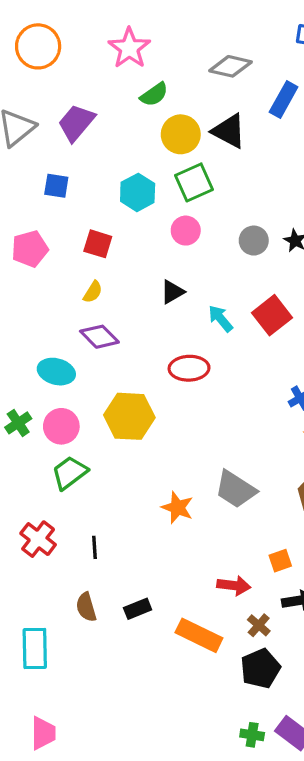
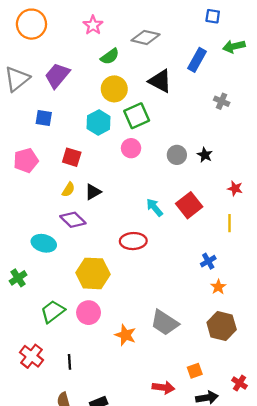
pink star: (129, 48) -> (93, 25), size x0.7
gray diamond: (230, 66) -> (146, 37), moved
yellow circle: (181, 134) -> (114, 89), moved
black triangle: (172, 292) -> (93, 192), moved
pink circle: (61, 426) -> (89, 313), moved

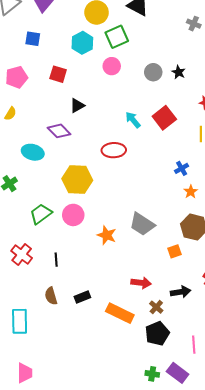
yellow semicircle: (68, 190) -> (10, 114), moved
orange square: (195, 371) -> (174, 251), moved

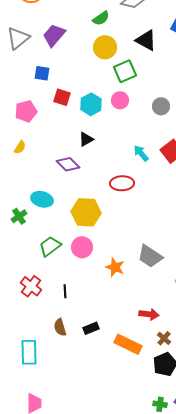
cyan hexagon: (82, 43) -> (91, 104), moved
red square: (58, 74) -> (62, 97), moved
cyan ellipse: (33, 152) -> (42, 199), moved

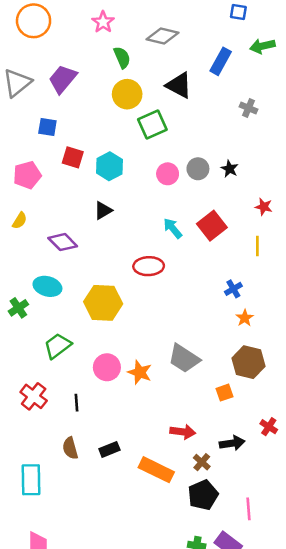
green semicircle: (101, 18) -> (122, 57), turned -78
pink circle: (120, 100) -> (168, 174), moved
purple diamond: (68, 164) -> (63, 242), moved
pink circle: (82, 247) -> (107, 367), moved

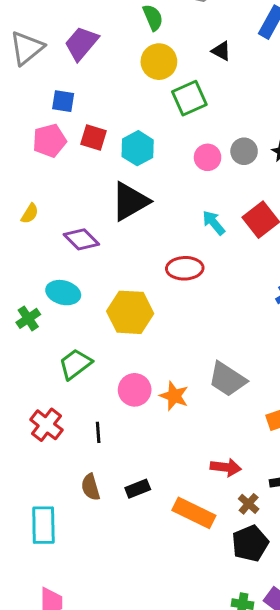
black triangle: (179, 85) -> (221, 51), size x0.6
pink pentagon: (27, 175) -> (50, 141), moved
black triangle: (103, 210) -> (130, 201), size x1.8

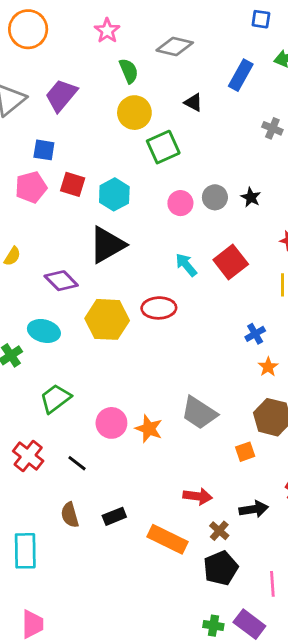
yellow hexagon: (130, 312) -> (107, 319), moved
black line: (98, 432) -> (77, 463), turned -48

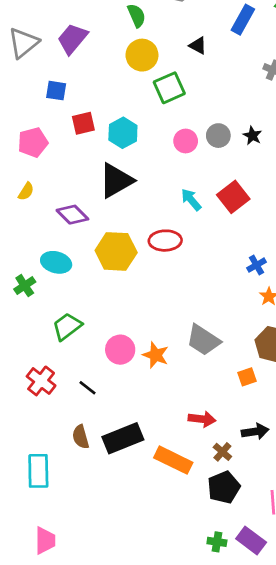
red square: (73, 184) -> (83, 123), turned -30
pink pentagon: (31, 187) -> (33, 142), moved
black rectangle: (114, 516) -> (123, 438), size x1.8

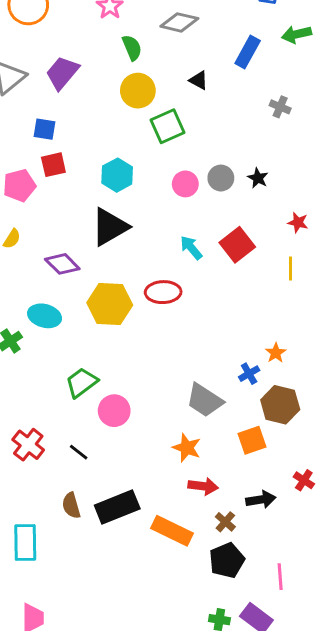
red square: (83, 123) -> (53, 165), moved
blue cross: (257, 265) -> (249, 374), moved
green trapezoid: (67, 326) -> (82, 383), moved
orange star: (156, 355) -> (187, 448), moved
orange square: (247, 377) -> (252, 440), size x1.4

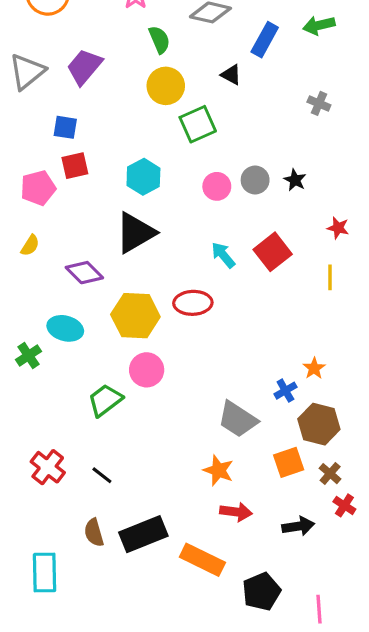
green arrow: (296, 34) -> (319, 25), moved
blue rectangle: (248, 52) -> (265, 40), moved
pink circle: (114, 411) -> (147, 370), moved
brown cross: (225, 522) -> (330, 474), moved

